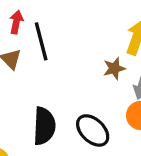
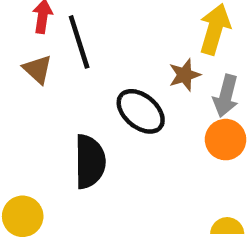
black ellipse: (93, 130) -> (141, 111), moved

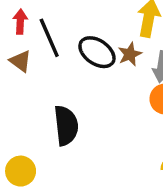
black ellipse: (141, 111) -> (97, 52), moved

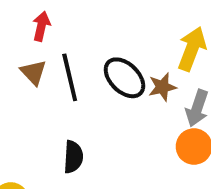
black line: (49, 38) -> (70, 77), moved
black semicircle: (66, 126) -> (73, 157), size x0.7

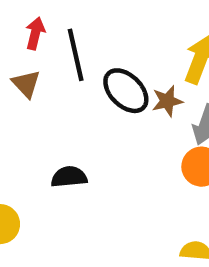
black line: (70, 77) -> (76, 55), moved
black semicircle: (73, 157) -> (69, 177), turned -100

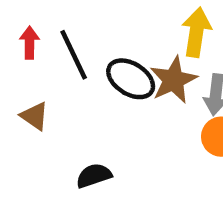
brown triangle: (26, 84) -> (35, 116), moved
brown star: (167, 101) -> (173, 80), size x1.5

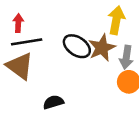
black line: (74, 55) -> (27, 42), moved, turned -76
brown triangle: (35, 116) -> (20, 66), size x1.6

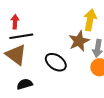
black ellipse: (77, 46) -> (56, 62), moved
black semicircle: (53, 102) -> (25, 84), moved

